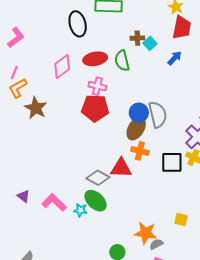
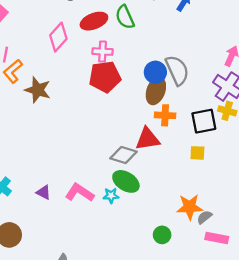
yellow square: (181, 220) -> (197, 153), moved

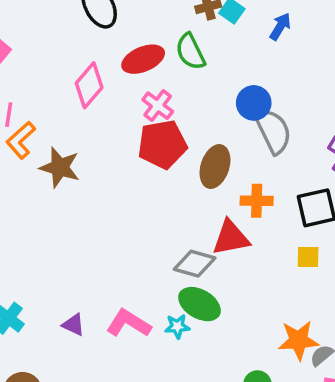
pink cross: (103, 52) -> (158, 106), turned 36
blue circle: (155, 72) -> (254, 103), moved
brown ellipse: (156, 91) -> (215, 167), moved

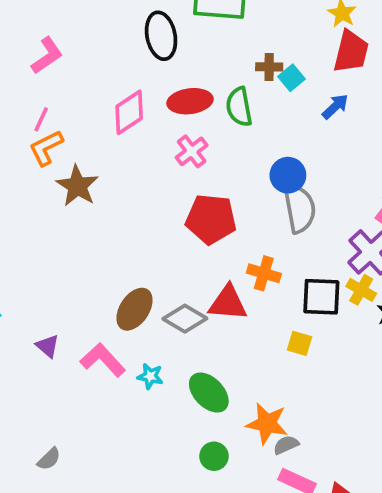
red pentagon: (162, 144) -> (211, 219), moved
brown ellipse: (215, 167) -> (134, 309), moved
green ellipse: (199, 304) -> (209, 393), moved

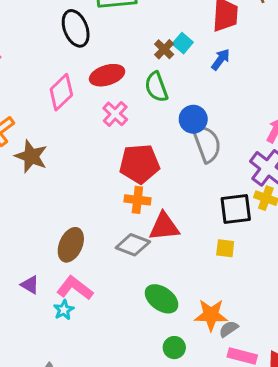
brown cross: (269, 67) -> (164, 49), moved, turned -36
green semicircle: (239, 107) -> (156, 87), moved
orange cross: (264, 273) -> (137, 200), moved
brown ellipse: (134, 309) -> (71, 245), moved
cyan star: (150, 376) -> (64, 310), moved, turned -30

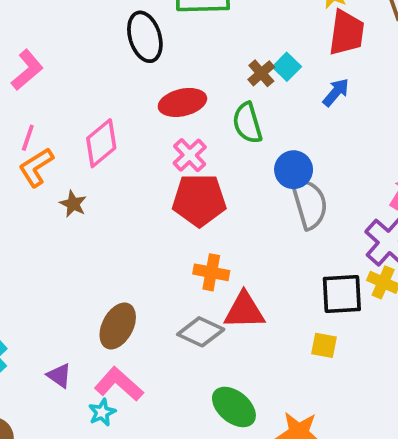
pink diamond: (61, 92) -> (101, 143), moved
brown star: (31, 156) -> (73, 204), size x0.6
red pentagon: (139, 164) -> (199, 200), moved

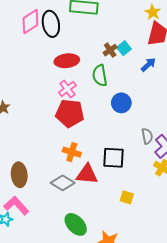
pink diamond: (101, 143) -> (30, 22), moved
gray semicircle: (309, 203) -> (147, 136), moved, size x0.6
black square: (342, 294) -> (113, 158), moved
brown ellipse: (118, 326) -> (19, 175), turned -40

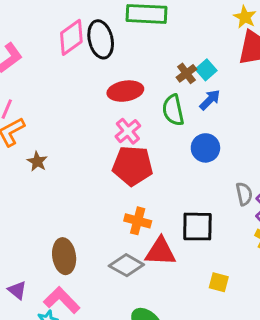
blue arrow: (148, 65) -> (210, 100), moved

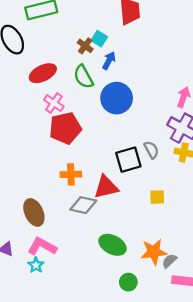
blue circle: (205, 148) -> (117, 98), size x1.4
gray semicircle: (244, 194) -> (151, 150), moved
orange cross: (138, 221) -> (71, 174), moved

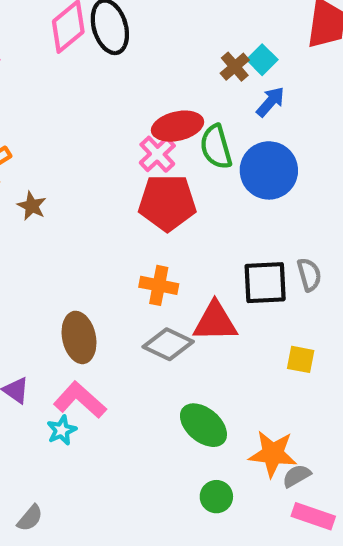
red ellipse: (43, 73) -> (178, 126), moved
green semicircle: (83, 77) -> (216, 147), moved

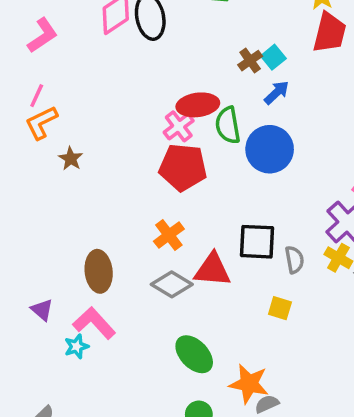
gray semicircle: (309, 275) -> (294, 260), moved
orange cross: (159, 285) -> (169, 235), turned 36

